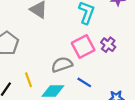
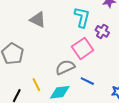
purple cross: (108, 45) -> (102, 31), moved

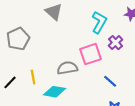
blue line: (87, 81) -> (110, 81), moved

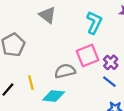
purple cross: (115, 43) -> (111, 62), moved

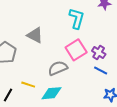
gray triangle: (47, 15) -> (35, 35), moved
yellow line: (31, 83) -> (28, 85), turned -48

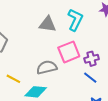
gray triangle: (35, 35) -> (48, 24), moved, turned -30
purple cross: (99, 52) -> (92, 59), turned 32

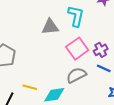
gray semicircle: (47, 67) -> (76, 75), moved

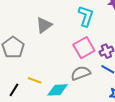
gray triangle: (50, 27) -> (44, 25), moved, turned -36

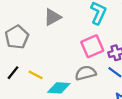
black line: (14, 90) -> (13, 73), moved

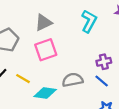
pink square: (92, 46) -> (46, 50), moved

